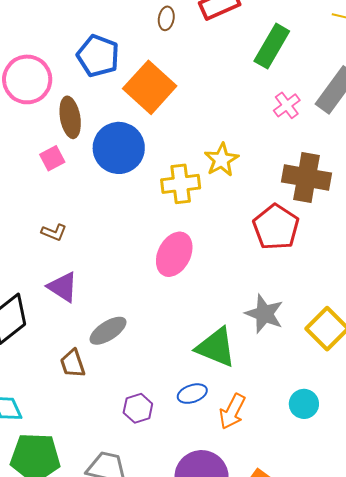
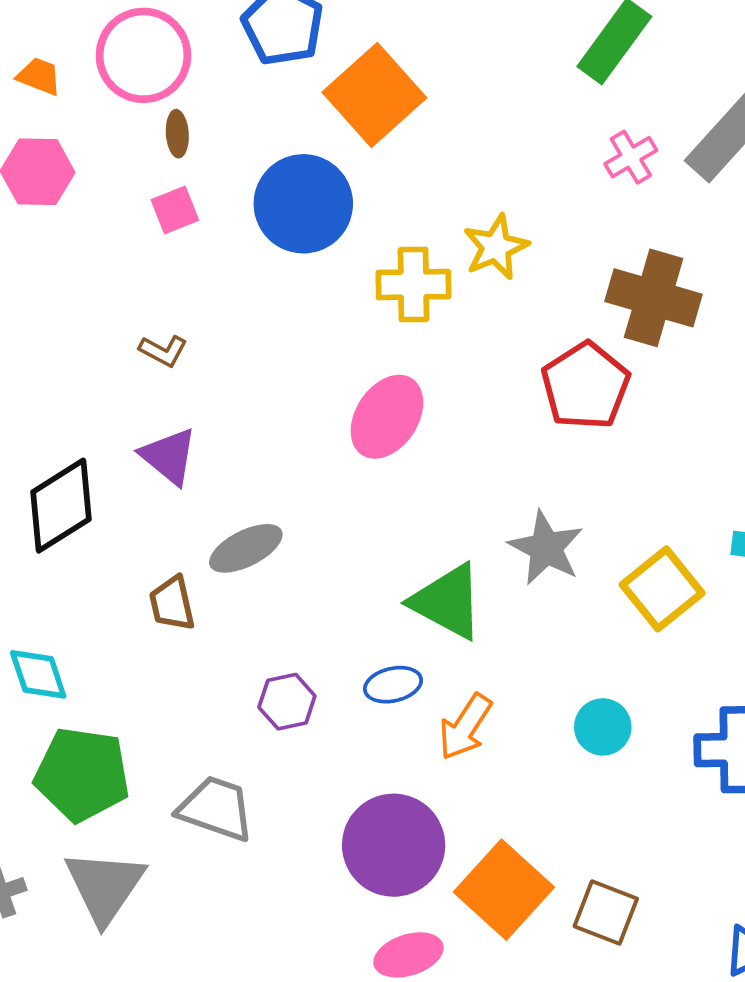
brown ellipse: (70, 117) -> (177, 134), moved, size x0.6

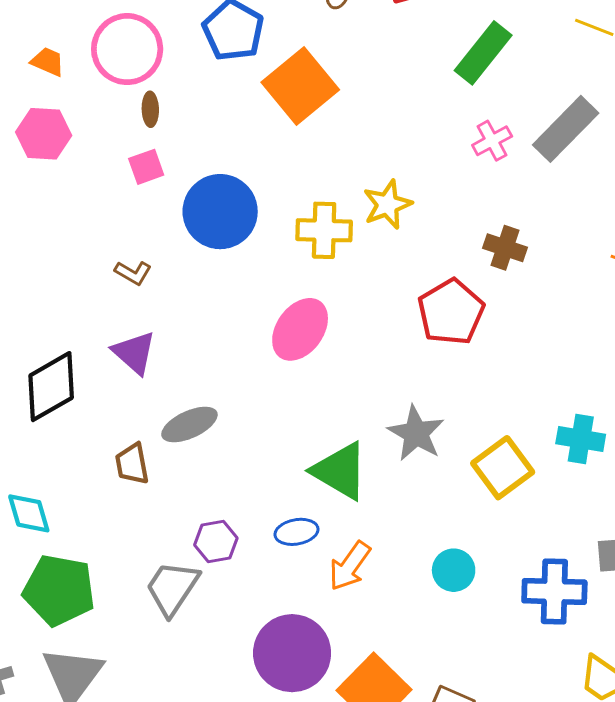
blue circle: (303, 204) -> (220, 212), moved
brown cross: (654, 298) -> (505, 248), size x0.6
gray trapezoid: (216, 809) -> (172, 588), moved, turned -78

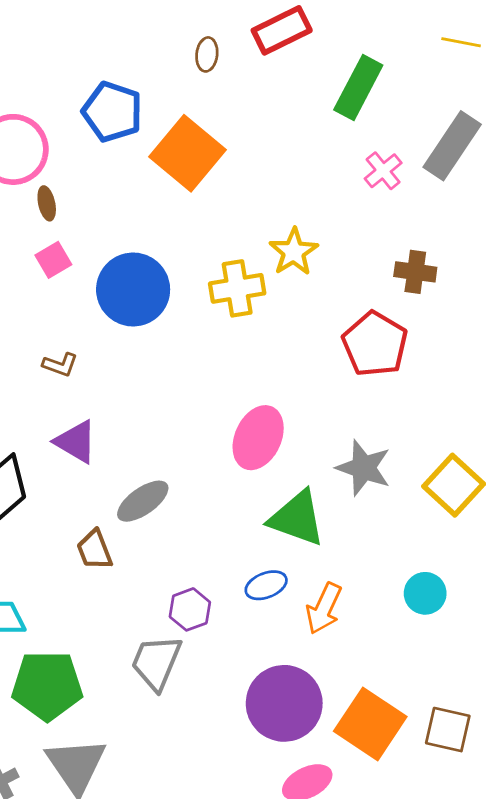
pink ellipse: (300, 329) -> (258, 438), moved

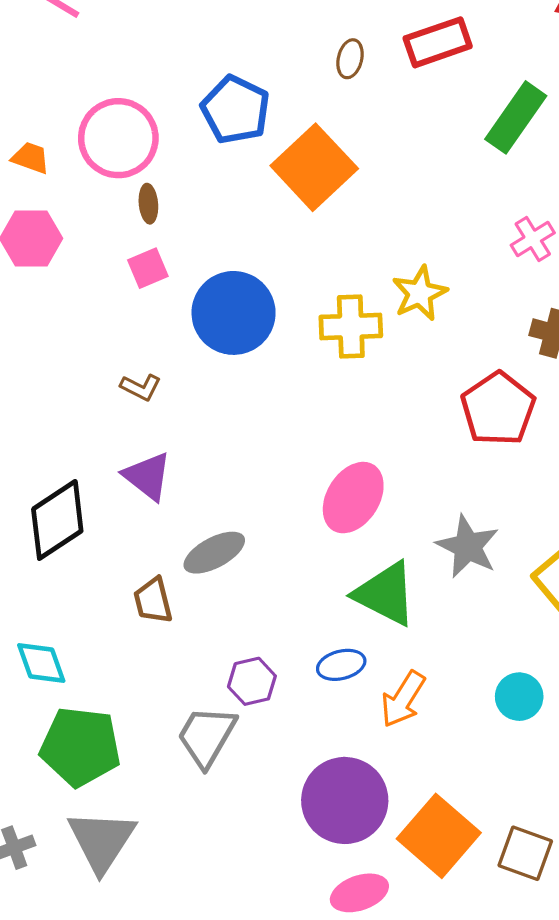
pink cross: (383, 171) -> (533, 239), moved

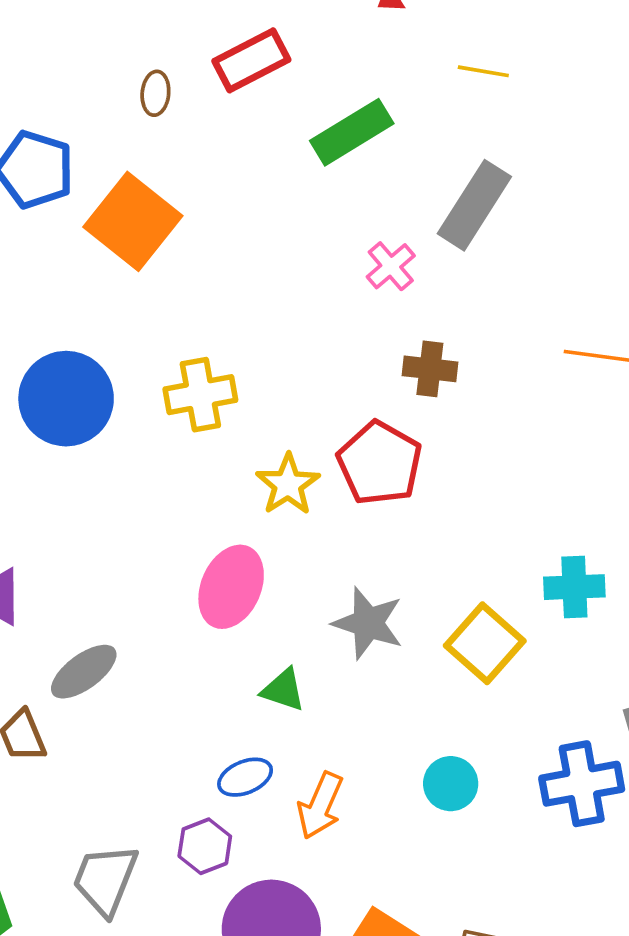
green rectangle: (516, 117) -> (352, 132), turned 32
yellow star: (420, 293) -> (288, 484), moved
green triangle: (385, 594) -> (283, 690), size x0.6
purple hexagon: (252, 681) -> (205, 846), moved

